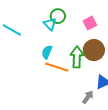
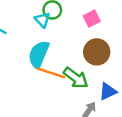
cyan semicircle: (47, 52) -> (39, 54), size x1.6
green arrow: (77, 57) -> (76, 78), moved, turned 125

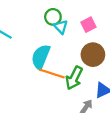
cyan triangle: (42, 20) -> (61, 27), moved
green arrow: (76, 78) -> (74, 78), turned 80

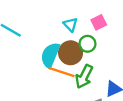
green circle: (53, 17) -> (87, 44), moved
brown circle: (93, 55) -> (71, 53), moved

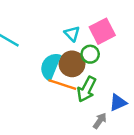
pink square: (99, 22) -> (102, 31), size x1.5

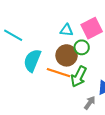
cyan triangle: (72, 34) -> (67, 30), turned -40
cyan semicircle: (50, 66) -> (32, 60), moved

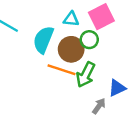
cyan semicircle: (32, 60) -> (43, 40), moved

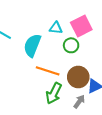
brown circle: (71, 49) -> (78, 77), moved
green arrow: (86, 75) -> (54, 93), moved

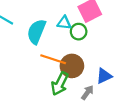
cyan triangle: (56, 28) -> (64, 23), moved
brown circle: (78, 77) -> (72, 66), moved

